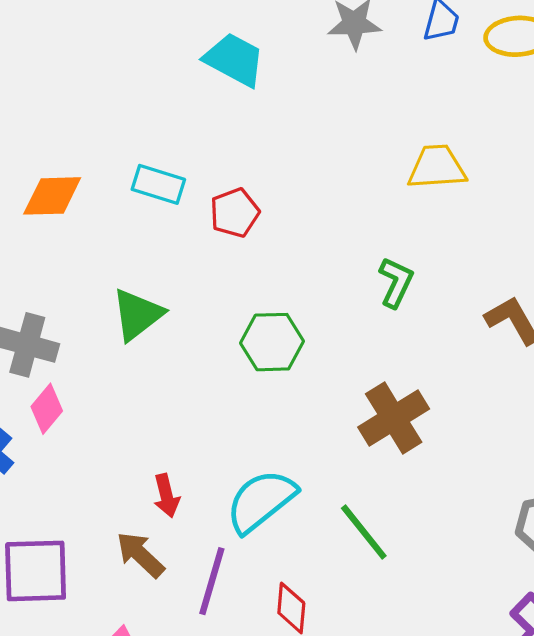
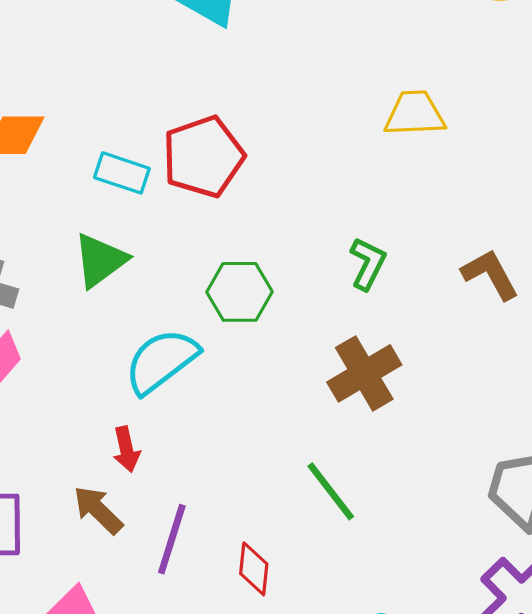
cyan rectangle: (158, 184) -> (122, 173), moved
red pentagon: (235, 213) -> (203, 157), size x1.6
green L-shape: (396, 282) -> (368, 264), moved
cyan semicircle: (261, 501) -> (161, 361), moved

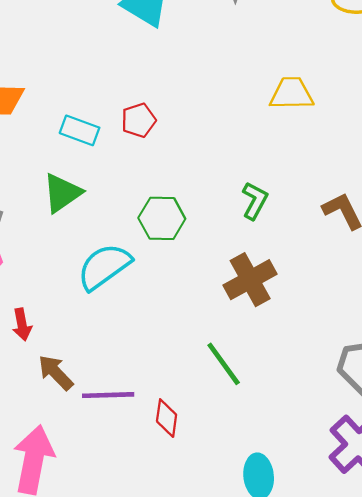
red pentagon: (203, 157) -> (139, 120), size x0.6
red arrow: (126, 449) -> (22, 324), moved
purple line: (172, 539) -> (108, 395), turned 69

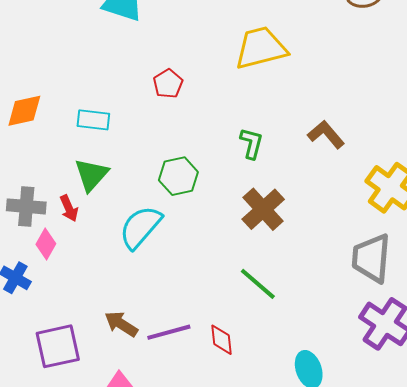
yellow trapezoid: (292, 94) -> (261, 48), size x1.4
red pentagon: (139, 120) -> (168, 84), moved
red arrow: (22, 324) -> (69, 208), moved

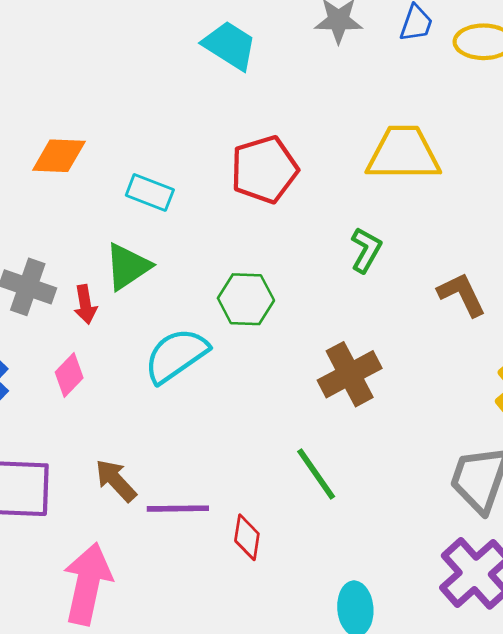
red pentagon: (168, 84) -> (264, 170), size x1.6
green L-shape: (251, 143) -> (366, 250), moved
pink diamond: (46, 244) -> (69, 375), moved

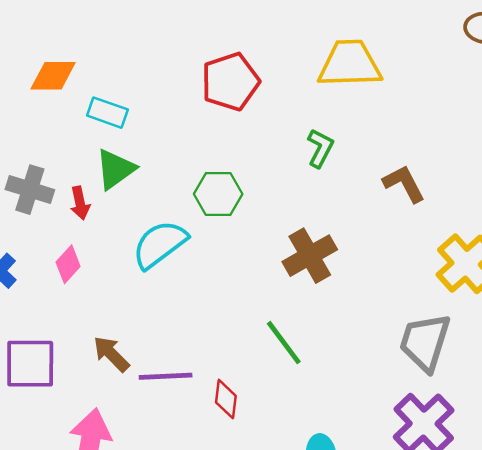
cyan rectangle: (150, 192) -> (107, 113), moved

